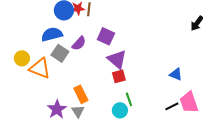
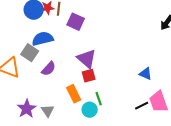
blue semicircle: (52, 34) -> (43, 39), moved
purple square: (106, 36) -> (76, 22), moved
purple semicircle: (79, 43) -> (49, 69), moved
orange rectangle: (81, 94) -> (74, 94), moved

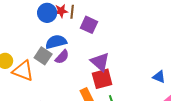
purple semicircle: (49, 69) -> (62, 57), moved
red square: (89, 76) -> (102, 79), size x1.5

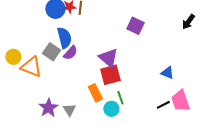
purple square: (89, 25) -> (135, 26), moved
blue semicircle: (56, 42) -> (64, 38), turned 90

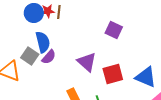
blue triangle: (167, 73) -> (146, 77), size x1.6
red square: (110, 75) -> (113, 74), moved

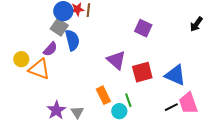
gray square: (30, 56) -> (59, 27), moved
purple semicircle: (49, 57) -> (50, 49), moved

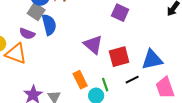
purple semicircle: (50, 49) -> (27, 34), turned 70
blue triangle: (175, 75) -> (152, 60), turned -35
black line: (171, 107) -> (132, 80), moved

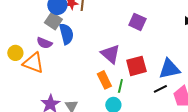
orange rectangle: (80, 80) -> (104, 80), moved
black line: (132, 80) -> (160, 89), moved
green line: (105, 85) -> (120, 86), moved, turned 32

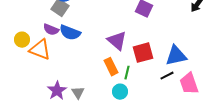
blue semicircle: (66, 34) -> (70, 33), moved, turned 125

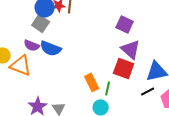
purple triangle: (117, 41) -> (131, 49), moved
red square: (143, 53) -> (124, 68), turned 35

